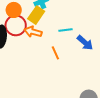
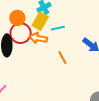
cyan line: (66, 30) -> (58, 28), moved

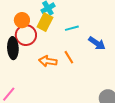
cyan line: (58, 28) -> (72, 28), moved
orange arrow: (38, 38) -> (48, 61), moved

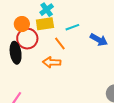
yellow rectangle: (45, 22) -> (45, 24), turned 60
orange line: (69, 57) -> (60, 43), moved

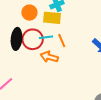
cyan line: (72, 27) -> (46, 37), moved
red circle: (27, 39) -> (33, 39), moved

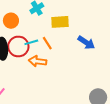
yellow rectangle: (52, 18) -> (60, 22), moved

